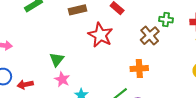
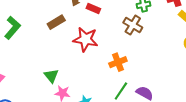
orange cross: (139, 68) -> (118, 62), moved

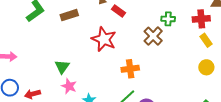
brown rectangle: (56, 22) -> (69, 15), moved

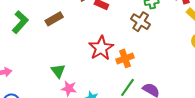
red star: (104, 39) -> (101, 48), moved, turned 30

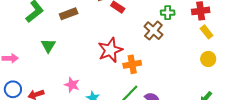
green triangle: (58, 71) -> (48, 46), moved

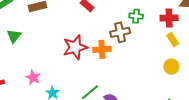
brown cross: (153, 31) -> (120, 32), turned 30
orange cross: (132, 64) -> (102, 49), moved

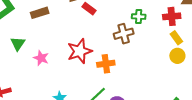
orange cross: (102, 49) -> (106, 64), moved
yellow circle: (171, 67) -> (177, 56), moved
pink star: (33, 78) -> (41, 58), moved

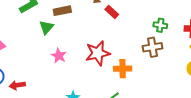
brown cross: (124, 34) -> (153, 47), moved
green triangle: (18, 44) -> (46, 27), moved

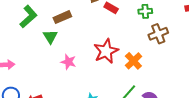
green cross: (160, 25) -> (145, 11), moved
orange cross: (123, 69) -> (133, 61), turned -30

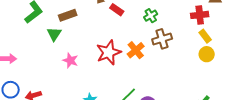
green cross: (145, 11) -> (151, 16), turned -32
orange cross: (133, 61) -> (136, 50), moved

